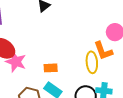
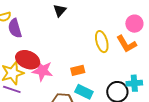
yellow ellipse: (92, 62) -> (102, 42), moved

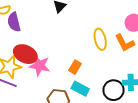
orange rectangle: (78, 70) -> (75, 67), turned -48

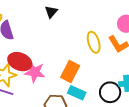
orange rectangle: (75, 67) -> (70, 72), size x1.5

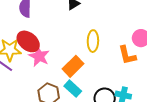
yellow ellipse: (94, 42) -> (93, 41), moved

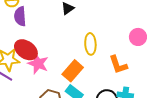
orange L-shape: (127, 55) -> (118, 65), moved

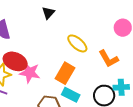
yellow ellipse: (90, 44) -> (77, 43), turned -35

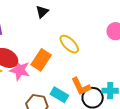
orange L-shape: (109, 59) -> (81, 86), moved
orange rectangle: (65, 73) -> (41, 60), moved

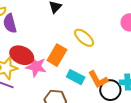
cyan rectangle: (59, 95) -> (76, 77), moved

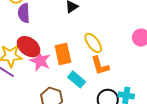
orange rectangle: (57, 55) -> (63, 54), turned -55
orange L-shape: (98, 79) -> (100, 66), moved

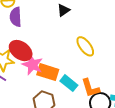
orange rectangle: (63, 54) -> (48, 72), moved, turned -60
orange L-shape: (100, 66) -> (90, 88), moved

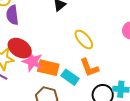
orange L-shape: (90, 88) -> (89, 68), moved

